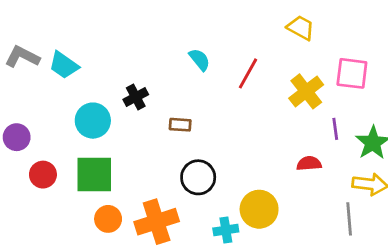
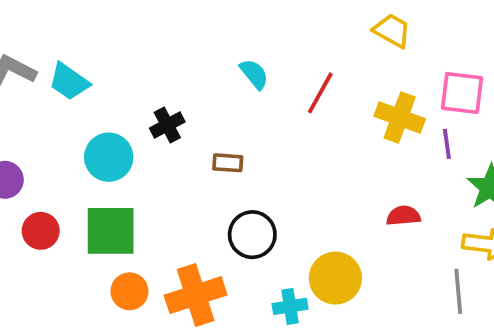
yellow cross: (306, 91) -> (400, 117), turned -32
purple line: (335, 129) -> (447, 144), moved

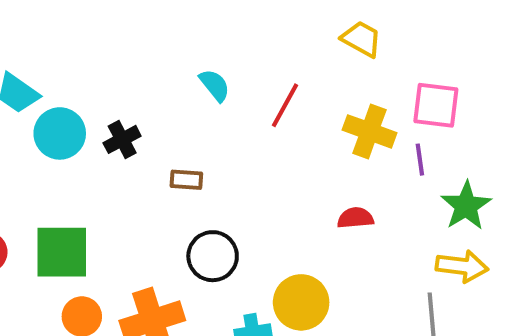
cyan circle: (109, 157) -> (60, 133), moved
red semicircle: (403, 216) -> (355, 218), moved

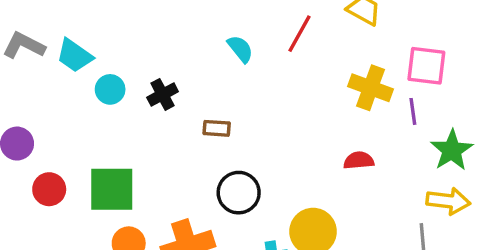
red line: (285, 105) -> (300, 34), moved
cyan circle: (60, 133) -> (110, 89), size x0.7

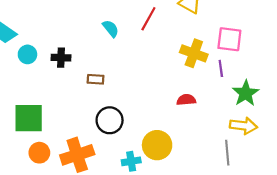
black cross: (163, 94) -> (61, 58), turned 30

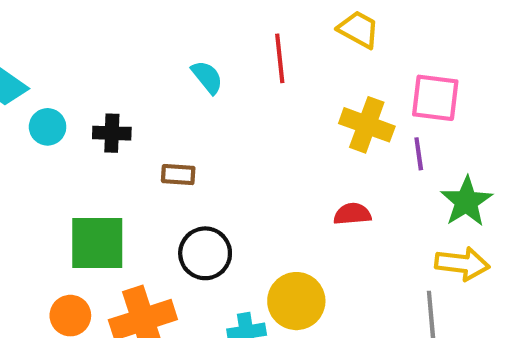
red line: (148, 19) -> (280, 58), turned -35
green square: (29, 118) -> (97, 243), moved

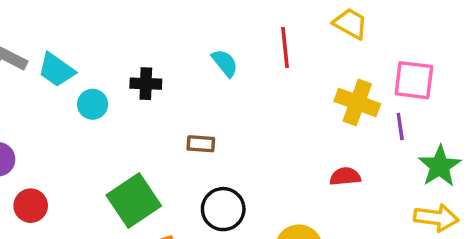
black cross: (112, 133) -> (146, 84), moved
green square: (97, 243) -> (134, 201), turned -34

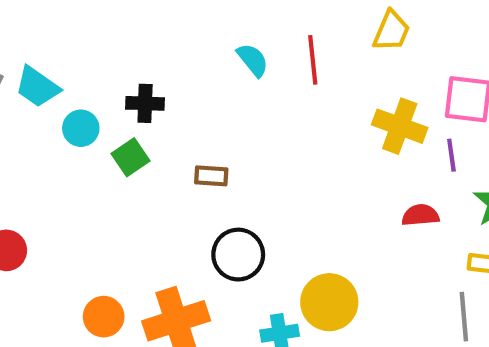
yellow trapezoid: (350, 23) -> (391, 31), turned 84
cyan semicircle: (225, 63) -> (253, 60), moved
red semicircle: (345, 176) -> (420, 215), moved
green square: (134, 201) -> (131, 157), moved, size x0.6

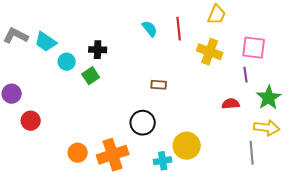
yellow cross: (400, 126) -> (210, 52), moved
brown rectangle: (211, 176) -> (159, 85), moved

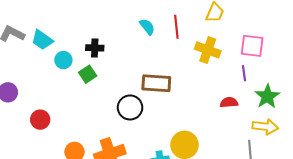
brown rectangle: (159, 85) -> (156, 83), size x1.8
red circle: (31, 121) -> (40, 120), moved
black circle: (143, 123) -> (130, 107), moved

